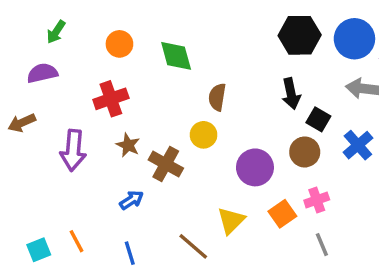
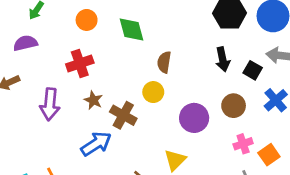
black square: (318, 119) -> (253, 70), moved
blue arrow: (131, 200) -> (96, 144), size x1.6
orange square: (282, 214) -> (269, 155), moved

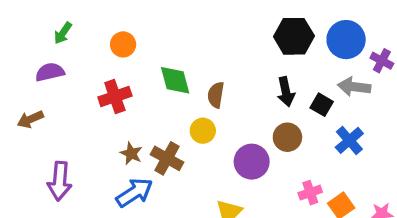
green diamond: (131, 29) -> (175, 80), moved
brown star: (93, 100) -> (131, 153), moved
purple arrow: (50, 104) -> (60, 181), moved
brown circle: (234, 106) -> (287, 137), moved

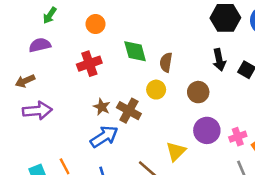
brown circle: (287, 137) -> (198, 92), moved
purple circle: (252, 162) -> (207, 130), moved
purple arrow: (60, 181) -> (37, 111), moved, turned -100

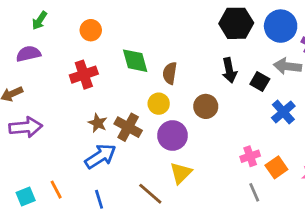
purple circle: (207, 130) -> (173, 136), moved

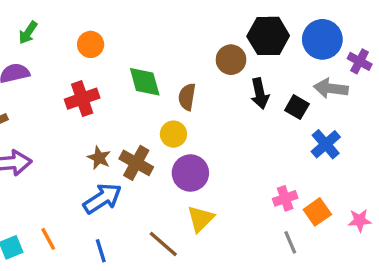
brown circle: (206, 106) -> (231, 60), moved

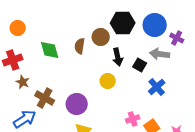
brown semicircle: (187, 97) -> (80, 46), moved
yellow circle: (173, 134) -> (108, 81), moved
brown star: (99, 158) -> (23, 82), moved

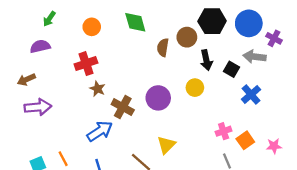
green diamond: (50, 50) -> (135, 22), moved
purple circle: (77, 104) -> (158, 98), moved

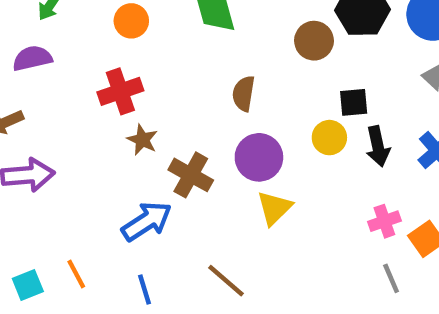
brown semicircle: (163, 47) -> (244, 94), moved
black arrow: (206, 60) -> (378, 146), moved
black square: (232, 69) -> (354, 102), moved, turned -35
yellow triangle: (166, 145) -> (274, 208), moved

